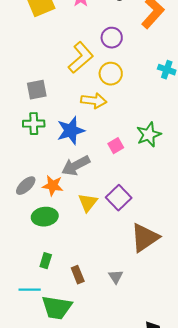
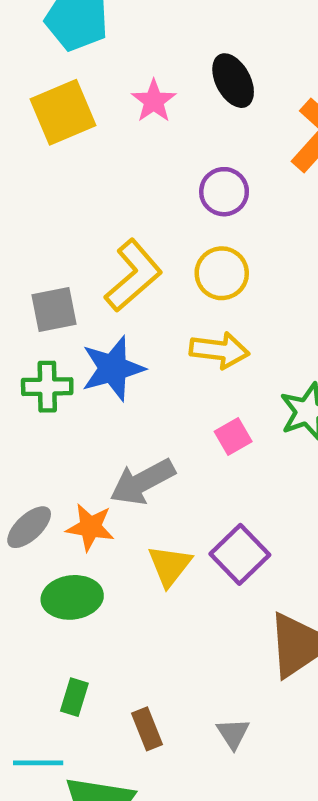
yellow L-shape: (81, 58) -> (133, 276), moved
yellow arrow: (94, 101) -> (219, 350), moved
blue star: (71, 131) -> (113, 368), moved

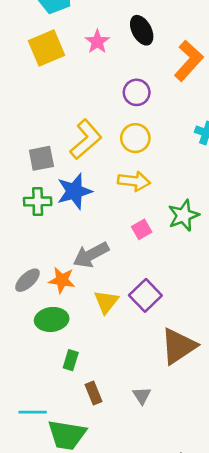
green rectangle: (74, 697) -> (71, 360), moved

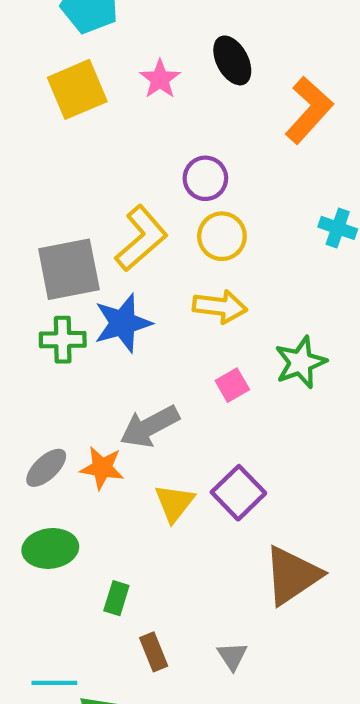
purple circle: (137, 92) -> (205, 178), moved
gray square: (41, 158) -> (69, 269), size x1.5
green ellipse: (52, 319) -> (50, 548), moved

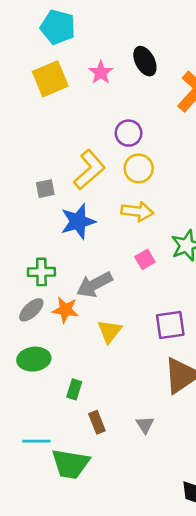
gray square: (69, 269) -> (45, 189), size x0.5
green cross: (63, 340) -> (41, 272), moved
purple square: (238, 493) -> (170, 325), moved, turned 36

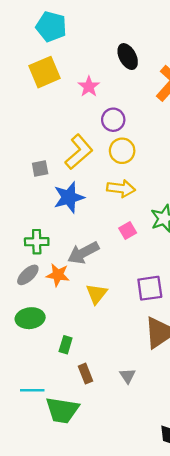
pink star: (101, 72) -> (89, 86), moved

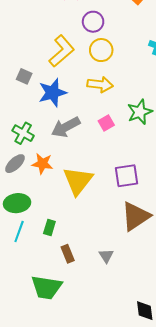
gray square: (40, 168) -> (24, 76), moved, turned 35
green cross: (37, 242) -> (23, 133), turned 30
gray arrow: (83, 253) -> (66, 127), moved
yellow triangle: (97, 294) -> (78, 181), size x1.5
cyan line: (32, 390) -> (19, 232), moved, turned -70

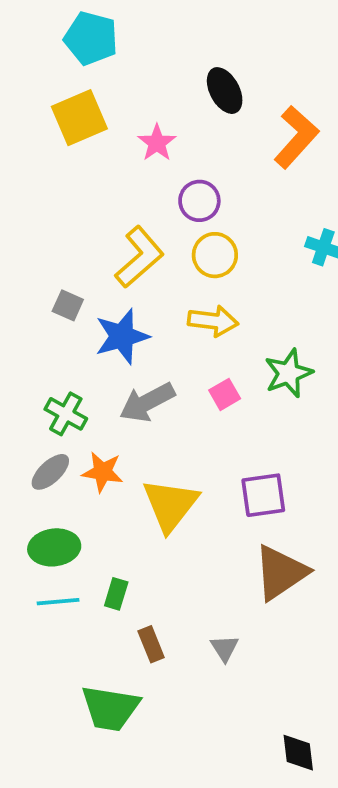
cyan line: (19, 232) -> (58, 602), turned 65

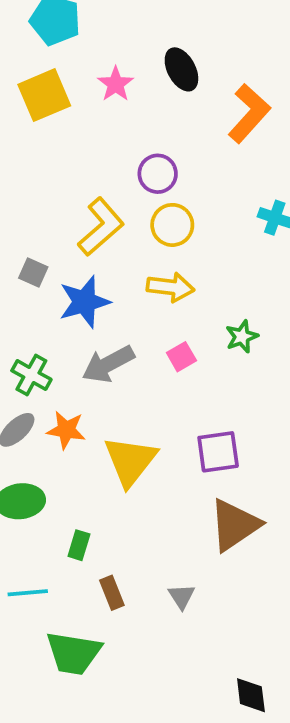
pink star: (157, 143) -> (116, 84), moved
green star: (288, 373) -> (242, 337), size x0.7
cyan line: (58, 602) -> (28, 593), moved

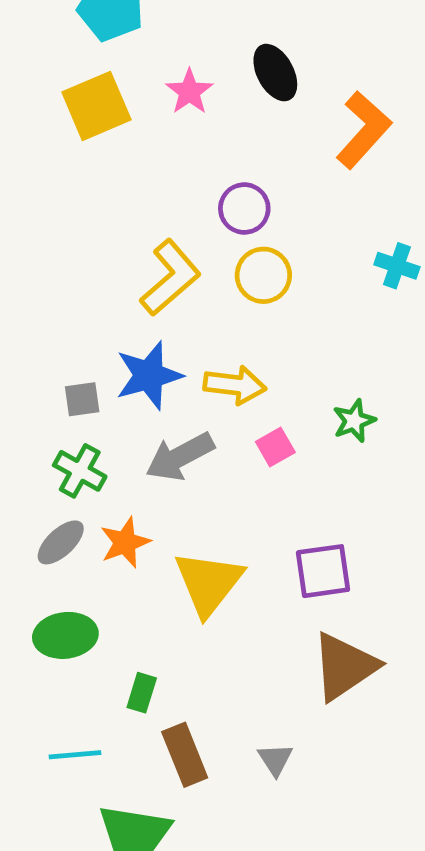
gray square: (33, 273) -> (82, 399), moved, turned -32
yellow arrow: (170, 287) -> (235, 385), moved
orange star: (66, 430) -> (125, 542), turned -30
brown rectangle: (112, 593) -> (185, 755), size x1.4

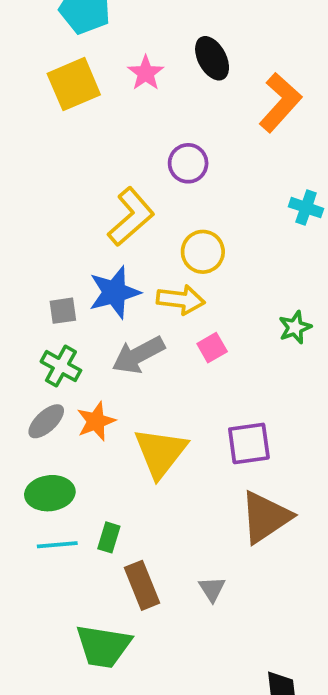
yellow circle: (263, 275) -> (203, 252), moved
green star: (354, 421) -> (295, 327), moved
cyan line: (75, 755) -> (57, 545), moved

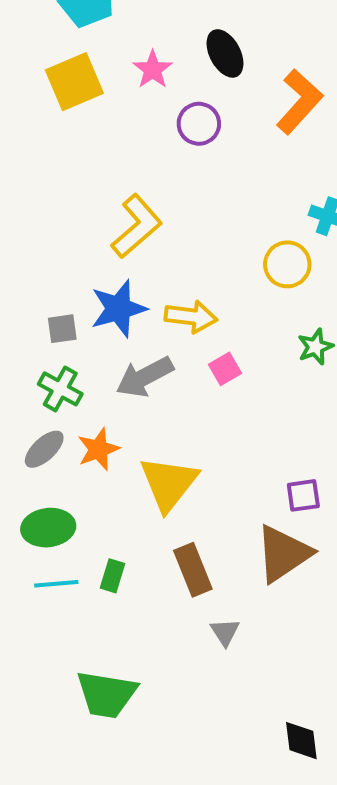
purple circle: (188, 163) -> (199, 124), moved
yellow circle: (203, 252) -> (287, 264), moved
purple square: (249, 443) -> (303, 495), moved, size x0.7
brown rectangle: (142, 585) -> (193, 570), moved

